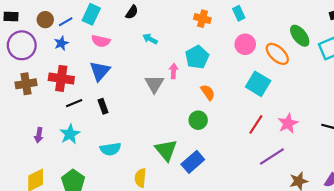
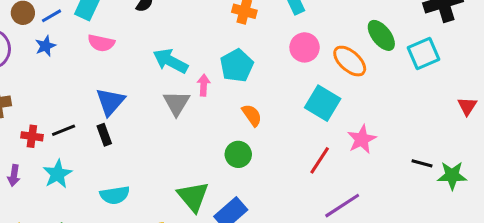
cyan arrow: (150, 39) -> (170, 61), moved, size x1.6
blue triangle: (100, 71) -> (110, 102), moved
red cross: (61, 78) -> (32, 136), moved, size x0.6
pink star: (288, 123) -> (362, 139), moved

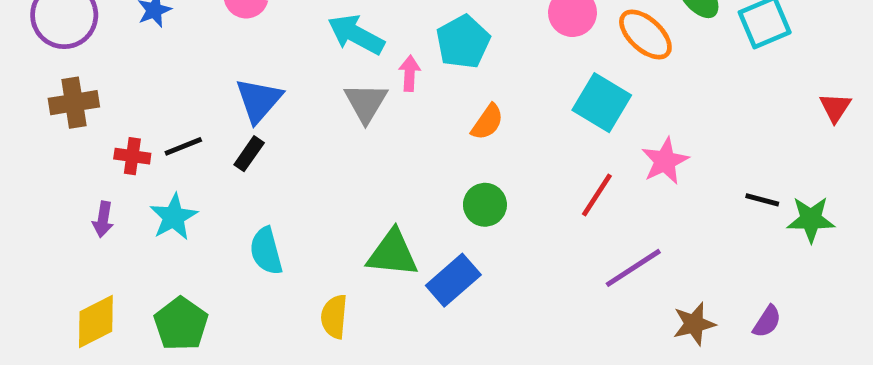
orange semicircle: (252, 115) -> (487, 122), turned 70
black rectangle: (104, 135) -> (249, 154), turned 55
green circle: (238, 154) -> (485, 205), moved
cyan semicircle: (115, 195) -> (266, 251), turned 84
green triangle: (193, 197) -> (393, 253), turned -44

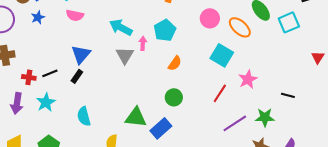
purple arrow: (103, 219) -> (17, 103), size x1.5
green star: (811, 219) -> (265, 117), moved

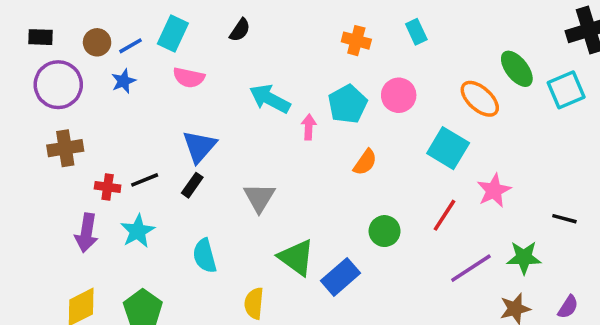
pink circle: (210, 18) -> (399, 95), moved
gray triangle: (125, 55) -> (259, 198), moved
green circle: (174, 97) -> (385, 231), moved
green triangle: (136, 117) -> (296, 258), turned 30

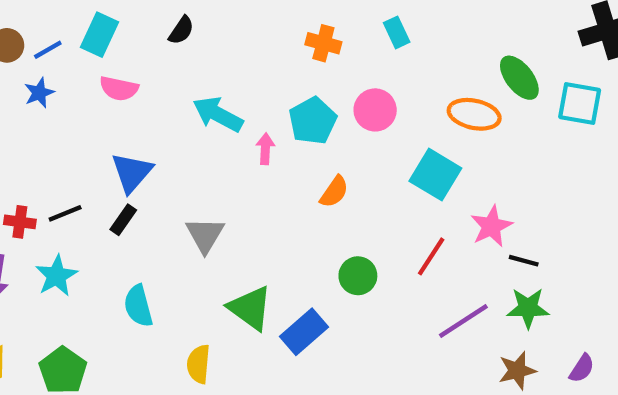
cyan square: (566, 90) -> (580, 104), turned 33
orange ellipse: (480, 99) -> (474, 114), turned -30
black line: (564, 219) -> (524, 261), moved

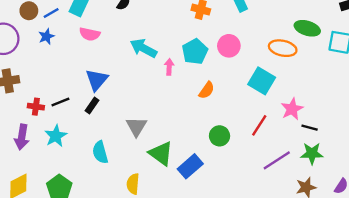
green ellipse: (519, 78) -> (307, 28), turned -35
gray triangle: (205, 235) -> (136, 127), moved

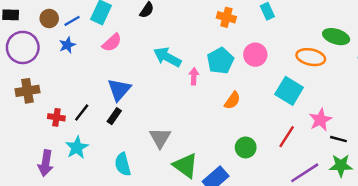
pink semicircle: (90, 34) -> (112, 43), turned -54
black line: (60, 102) -> (82, 113), turned -30
purple arrow: (22, 137) -> (46, 163), moved

